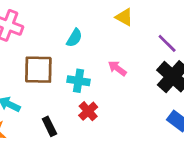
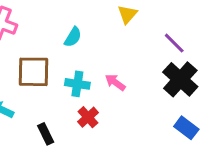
yellow triangle: (124, 17) -> (127, 14), turned 42
pink arrow: (117, 68) -> (115, 82), moved

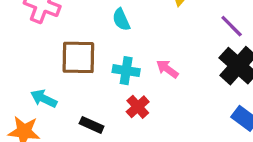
cyan semicircle: (73, 37) -> (121, 20), turned 125
black rectangle: (46, 134) -> (92, 125), turned -40

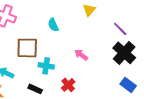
cyan cross: (126, 71) -> (46, 66), moved
red cross: (138, 107) -> (68, 85), moved

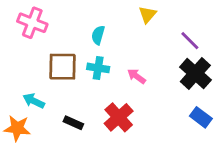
cyan semicircle: (53, 25) -> (98, 35), turned 40
cyan cross: (46, 66) -> (98, 68), moved
red cross: (68, 85) -> (119, 117), size x1.5

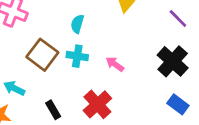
purple line: (190, 41) -> (178, 19), moved
brown square: (62, 67) -> (42, 55), turned 36
black rectangle: (73, 123) -> (53, 110), turned 36

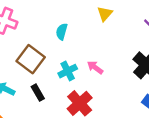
cyan cross: (77, 56) -> (68, 71), moved, turned -36
black rectangle: (53, 110) -> (38, 93), moved

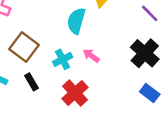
cyan semicircle: (62, 32) -> (76, 21), moved, size x1.5

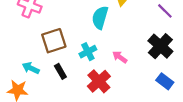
brown square: (24, 47) -> (54, 41), turned 35
pink arrow: (91, 56) -> (120, 57), moved

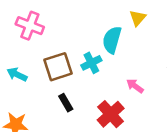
cyan cross: (88, 52) -> (91, 63), moved
cyan arrow: (31, 68) -> (17, 74), moved

